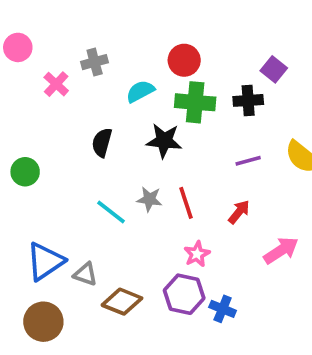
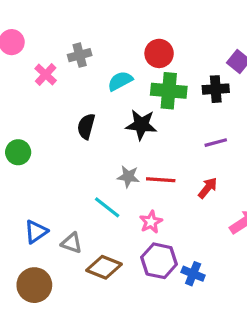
red line: (186, 203) -> (161, 180), turned -68
cyan line: (111, 212) -> (107, 207), moved
pink star: (197, 254) -> (151, 222), moved
blue triangle: (45, 261) -> (36, 232), size x0.7

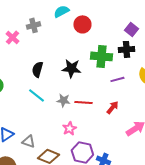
cyan semicircle: (120, 81) -> (61, 11), moved
black cross: (216, 89) -> (126, 49), moved
green cross: (169, 91) -> (101, 56), moved
cyan line: (107, 207) -> (36, 95), moved
pink star: (151, 222) -> (69, 128), moved

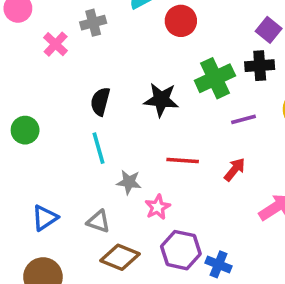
green cross: (101, 56) -> (215, 78), turned -30
cyan line: (36, 95) -> (98, 148), turned 36
gray star: (63, 100) -> (129, 182), moved
gray triangle: (28, 141) -> (98, 221), moved

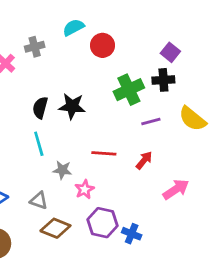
black star: (161, 100) -> (72, 106), moved

